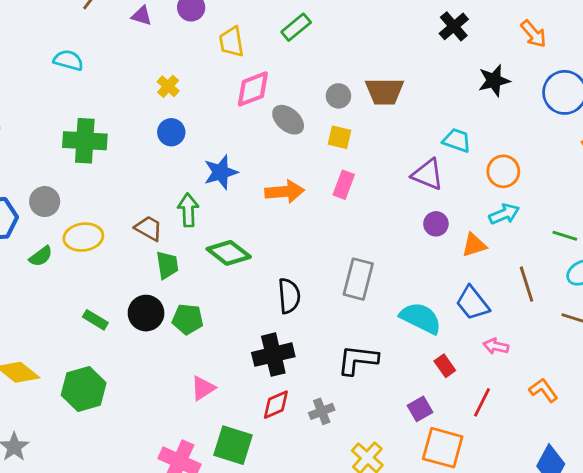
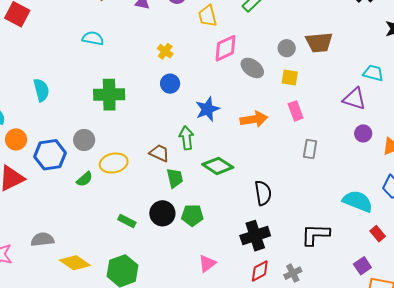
pink rectangle: (344, 185) -> (296, 111), turned -36
gray rectangle: (358, 279) -> (310, 149), moved, size x0.7

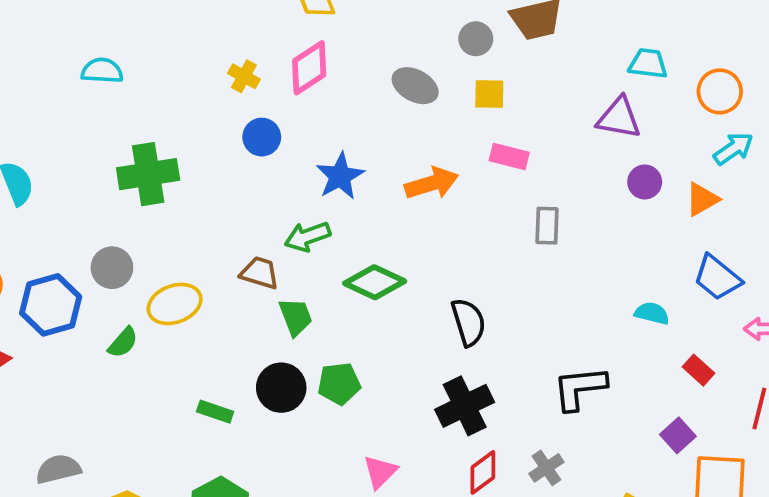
pink diamond: (226, 48) -> (309, 68), moved
pink rectangle: (296, 111) -> (509, 157), turned -48
green arrow: (186, 138) -> (307, 237), turned -95
cyan semicircle: (358, 201) -> (652, 313), size x0.6

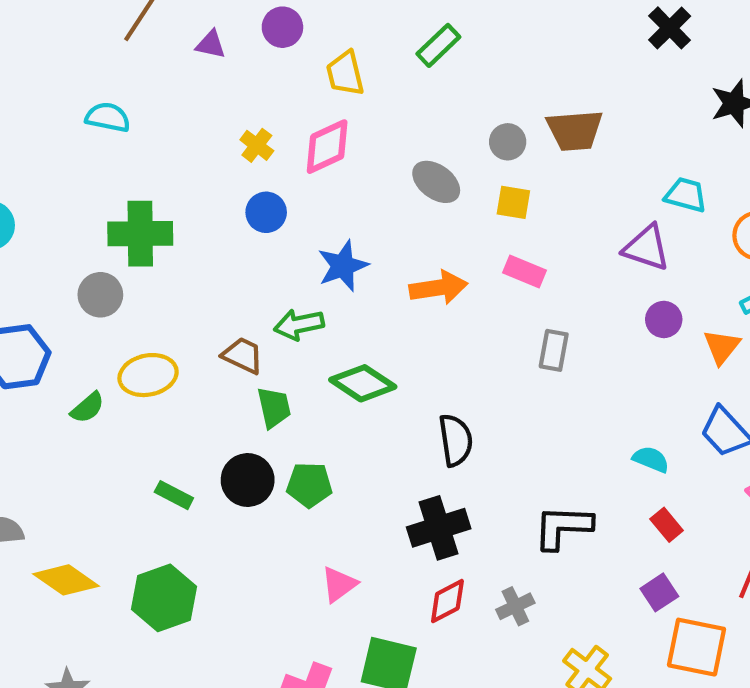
orange triangle: (702, 199) -> (722, 347), turned -30
gray circle: (112, 268) -> (100, 295), moved
red rectangle: (699, 370) -> (667, 525), moved

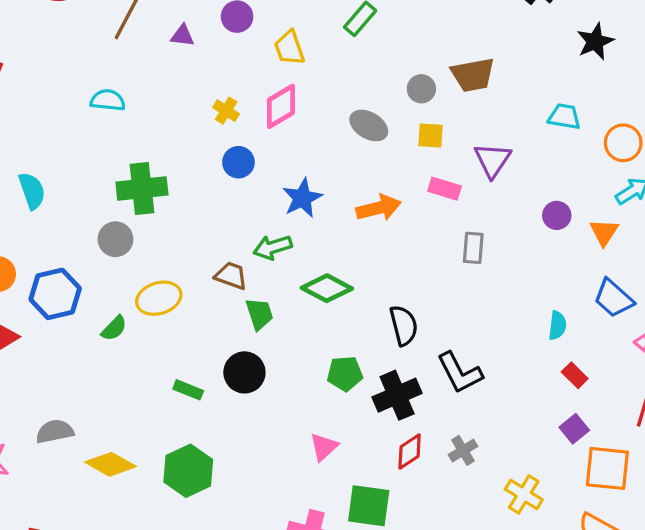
purple triangle: (646, 248) -> (492, 160), moved, turned 51
cyan semicircle: (651, 459) -> (557, 325), turned 80
green pentagon: (309, 485) -> (345, 374), moved
black L-shape: (563, 527) -> (460, 373), moved, turned -114

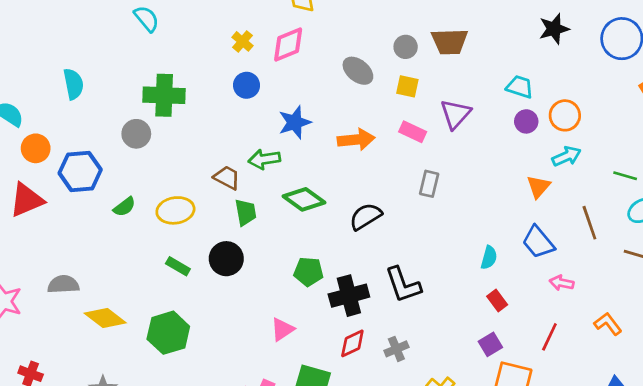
cyan semicircle: (108, 100) -> (147, 19), turned 36
purple circle: (557, 215) -> (526, 121), moved
yellow ellipse: (159, 298) -> (175, 210), moved
black semicircle: (404, 325) -> (366, 216), moved, turned -116

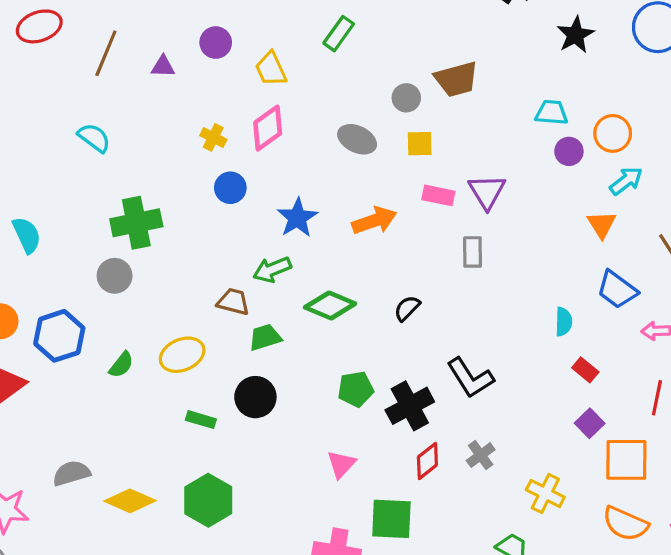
purple triangle: (455, 114) -> (487, 192), moved
green trapezoid: (246, 212) -> (265, 337), turned -84
black semicircle: (366, 216) -> (407, 308), size x0.7

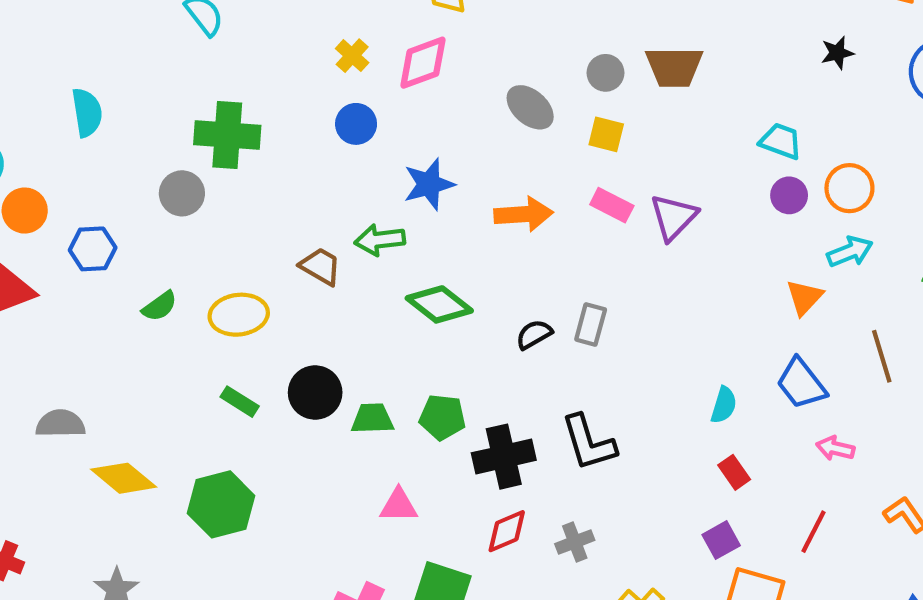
black star: (575, 35) -> (837, 53), size x0.7
gray rectangle: (473, 252) -> (591, 324), moved
blue hexagon: (59, 336) -> (93, 249), size x0.7
green trapezoid: (265, 337) -> (372, 419), moved
pink triangle: (341, 464) -> (399, 505), turned 32

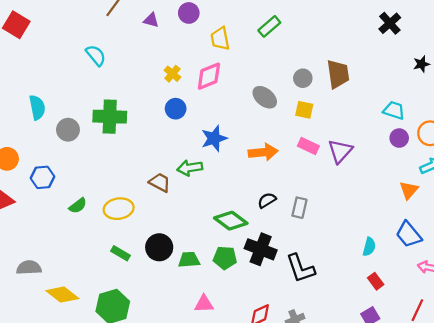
brown trapezoid: (674, 67) -> (338, 74), turned -96
gray circle: (182, 193) -> (68, 130), moved
green diamond: (439, 304) -> (231, 221), moved
black semicircle: (534, 334) -> (267, 200), moved
black cross: (504, 457) -> (261, 249), moved, turned 36

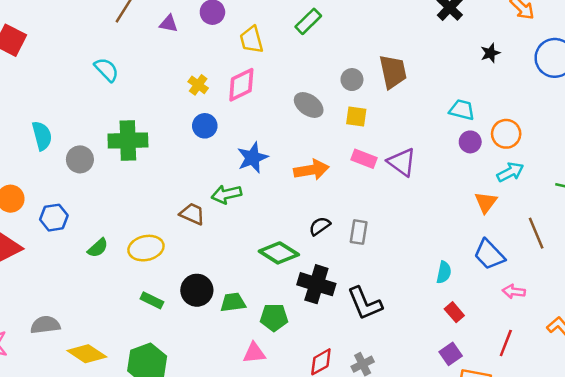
purple triangle: (340, 151) -> (402, 162), turned -32
green pentagon: (225, 258) -> (274, 317), moved

